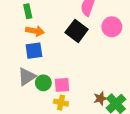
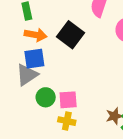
black square: (77, 31) -> (71, 35), moved
gray triangle: (27, 77) -> (27, 75), moved

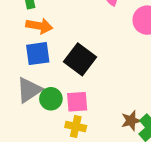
black square: (71, 35) -> (80, 59), moved
gray triangle: (27, 75) -> (29, 90), moved

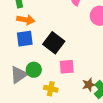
gray triangle: (29, 90) -> (19, 75), moved
pink square: (77, 102) -> (67, 67), moved

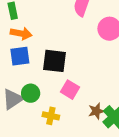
black square: (54, 43) -> (54, 61), turned -30
pink square: (67, 67) -> (70, 90), turned 35

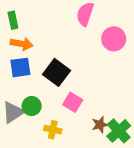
black square: (54, 61) -> (56, 72), turned 30

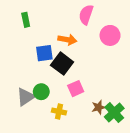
orange arrow: (22, 44) -> (67, 40), moved
blue square: (20, 67) -> (44, 53), moved
pink square: (73, 102) -> (76, 89), turned 35

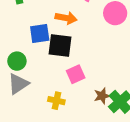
black square: (62, 64) -> (60, 46), turned -30
green circle: (41, 92) -> (17, 61), moved

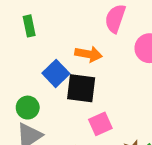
blue square: (40, 34) -> (56, 73), turned -36

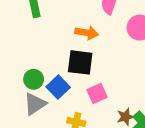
blue square: (56, 73) -> (58, 87), moved

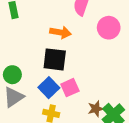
blue square: (58, 87) -> (49, 88), moved

